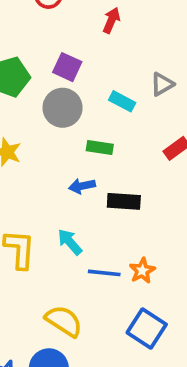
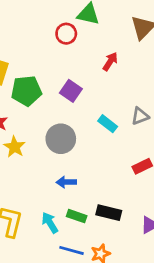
gray circle: (63, 108) -> (61, 139), moved
green rectangle: (100, 148) -> (77, 216), moved
black rectangle: (124, 201) -> (109, 213), moved

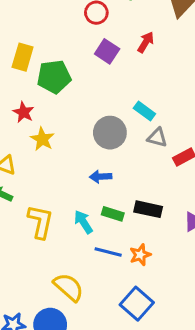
purple square: (71, 91) -> (107, 51), moved
gray triangle: (140, 116) -> (157, 138), moved, turned 36
gray circle: (61, 139) -> (110, 133), moved

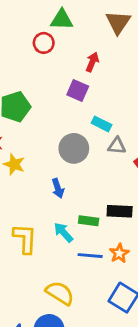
purple square: (107, 51) -> (78, 90), moved
blue arrow: (100, 177) -> (58, 188), moved, turned -96

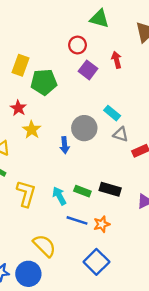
red circle: (44, 43) -> (78, 45), moved
red arrow: (92, 62) -> (117, 60), turned -49
purple square: (78, 90) -> (88, 70), moved
blue arrow: (58, 188) -> (65, 145), moved

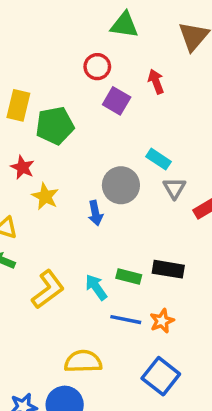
gray triangle: (121, 134) -> (174, 188), turned 49
yellow L-shape: (26, 194) -> (48, 289), turned 44
yellow semicircle: (44, 246) -> (83, 361), turned -40

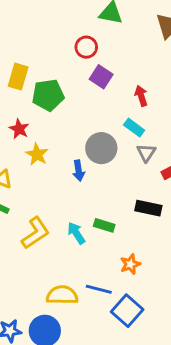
red arrow: (156, 81) -> (141, 96), moved
black rectangle: (168, 269) -> (148, 208), moved
blue line: (126, 320) -> (99, 289), moved

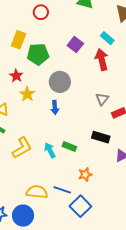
red circle: (86, 47) -> (41, 12), moved
red arrow: (141, 96) -> (102, 60), size x1.5
cyan rectangle: (134, 128) -> (107, 38), moved
gray circle: (101, 148) -> (60, 82), moved

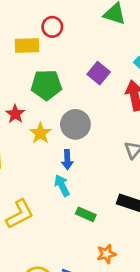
yellow rectangle: (18, 40) -> (27, 46), moved, turned 66
yellow star: (27, 94) -> (40, 133), moved
cyan arrow: (50, 150) -> (62, 185), moved

